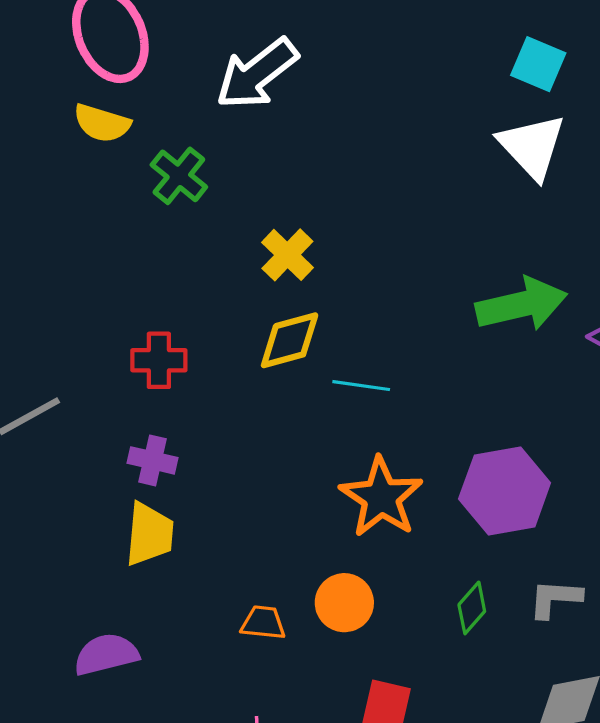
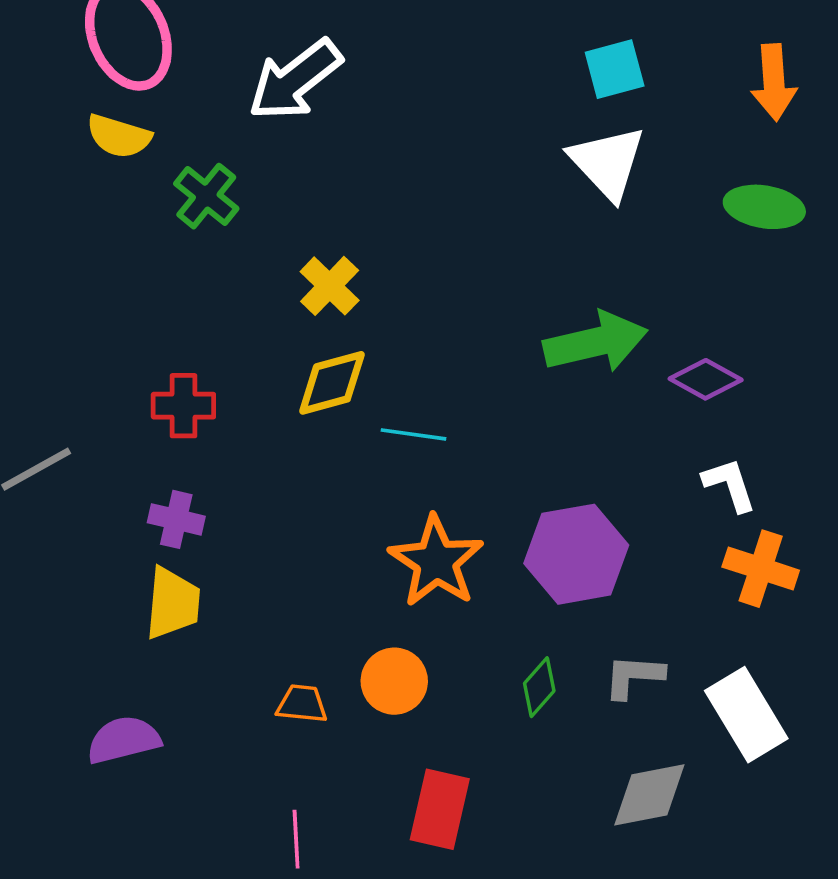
cyan square: (538, 64) -> (615, 69), turned -38

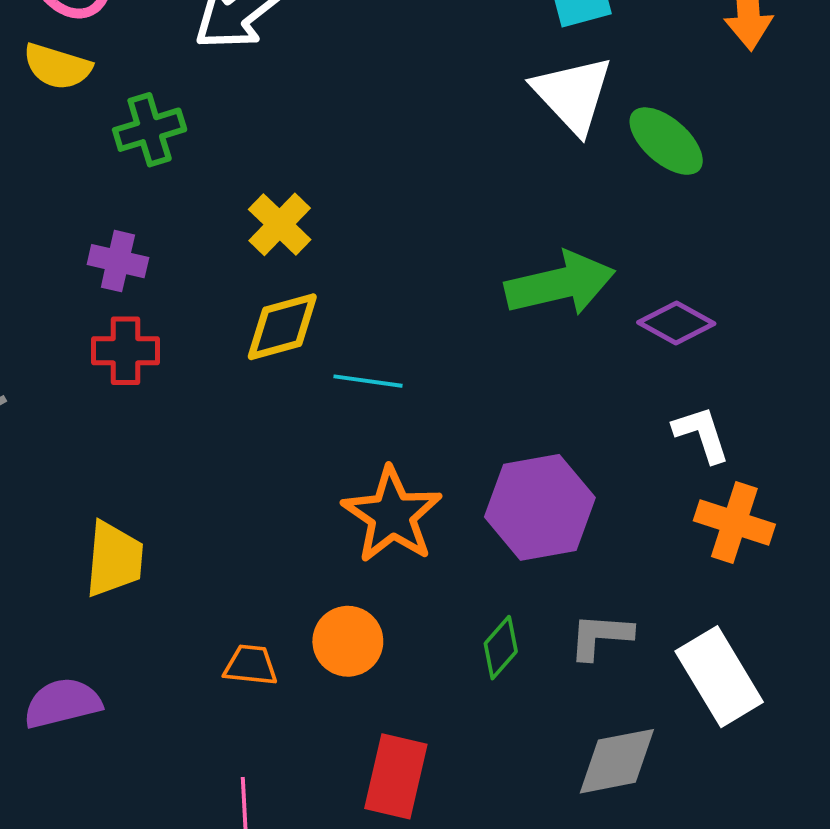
green cross: (206, 196) -> (150, 130), turned 34
green ellipse: (764, 207) -> (666, 141), moved, turned 32
purple cross: (176, 519) -> (118, 261), moved

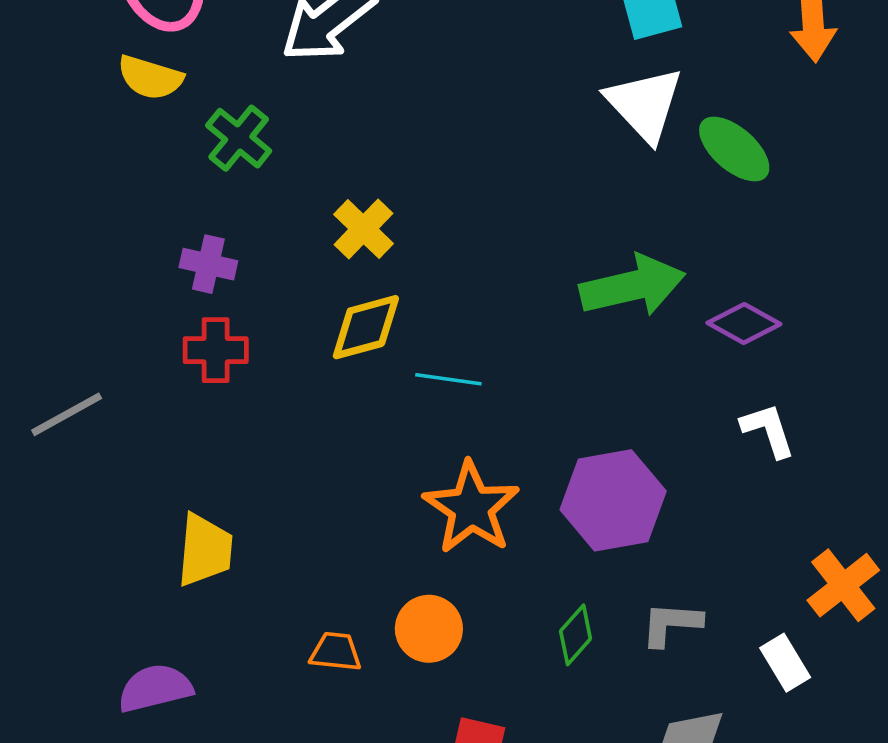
green cross: (150, 130) -> (239, 138), turned -34
orange cross: (734, 523) -> (843, 585), moved, turned 34
white rectangle: (719, 677) -> (785, 663), size x0.6

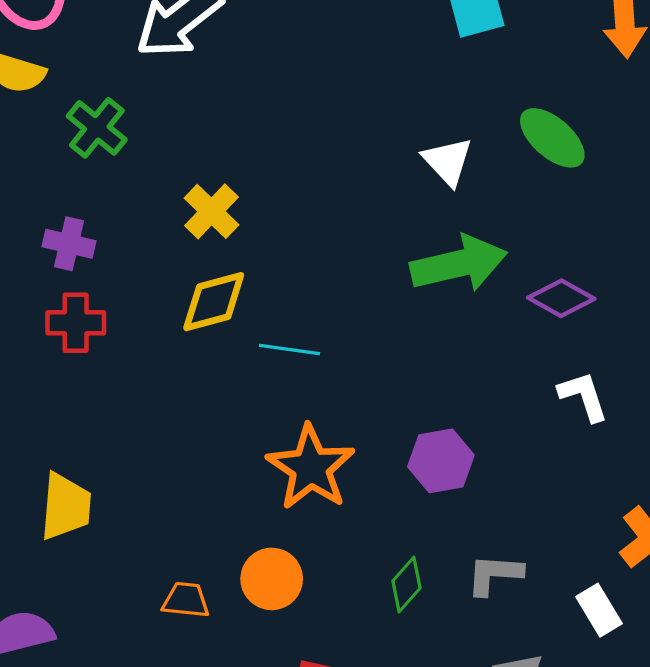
white triangle: (645, 104) -> (448, 161), moved, size x0.7
purple hexagon: (613, 500) -> (441, 461), size x0.7

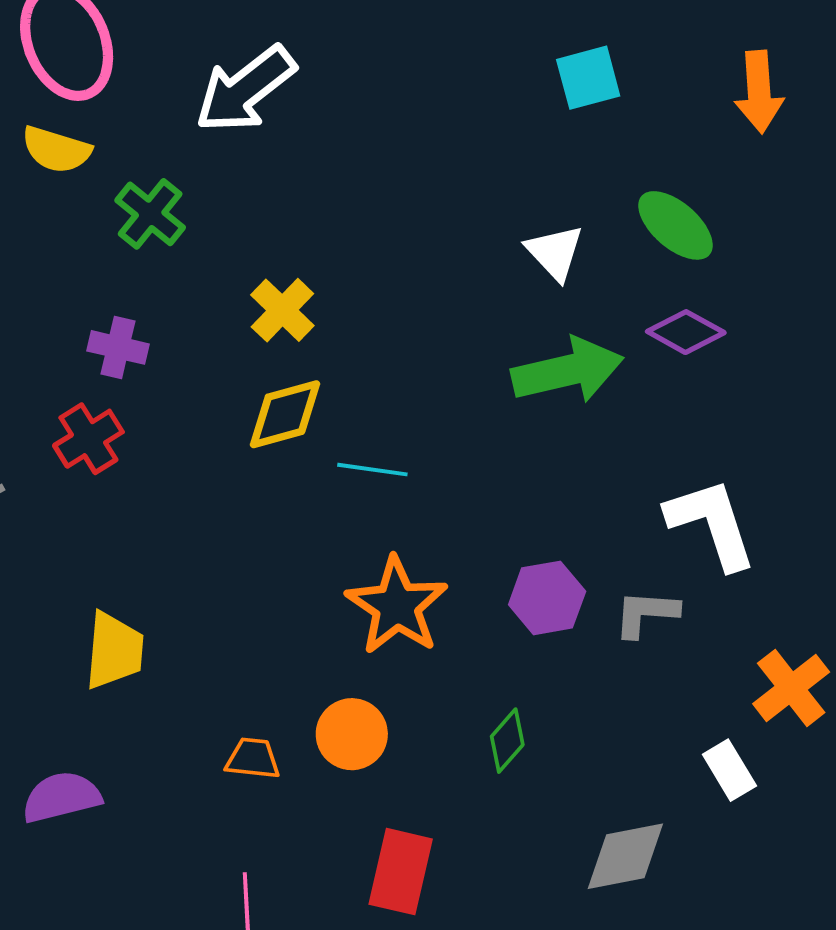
purple diamond: (561, 298) -> (686, 332), moved
red cross: (76, 323) -> (88, 439), moved, turned -32
white L-shape: (583, 396) -> (711, 523), size x1.6
gray L-shape: (494, 574) -> (646, 613), moved

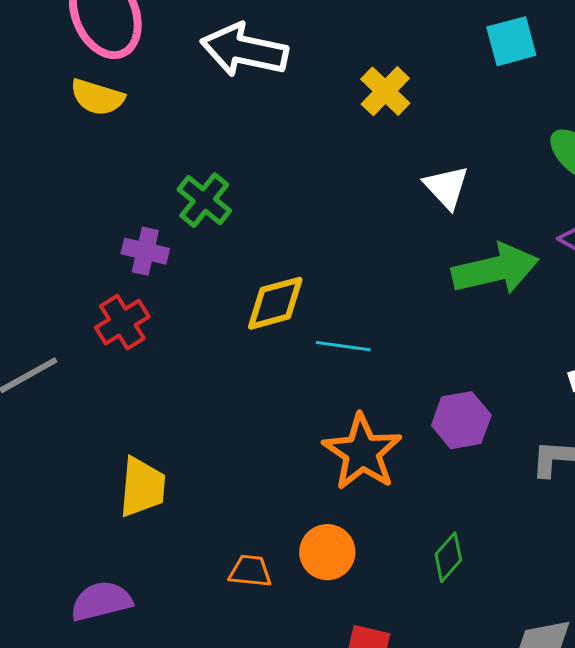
white arrow: (245, 89) -> (244, 50), turned 50
green cross: (150, 214) -> (204, 200), moved
white triangle: (555, 252) -> (446, 187), moved
yellow cross: (282, 310) -> (385, 91), moved
purple hexagon: (547, 598) -> (461, 420), moved

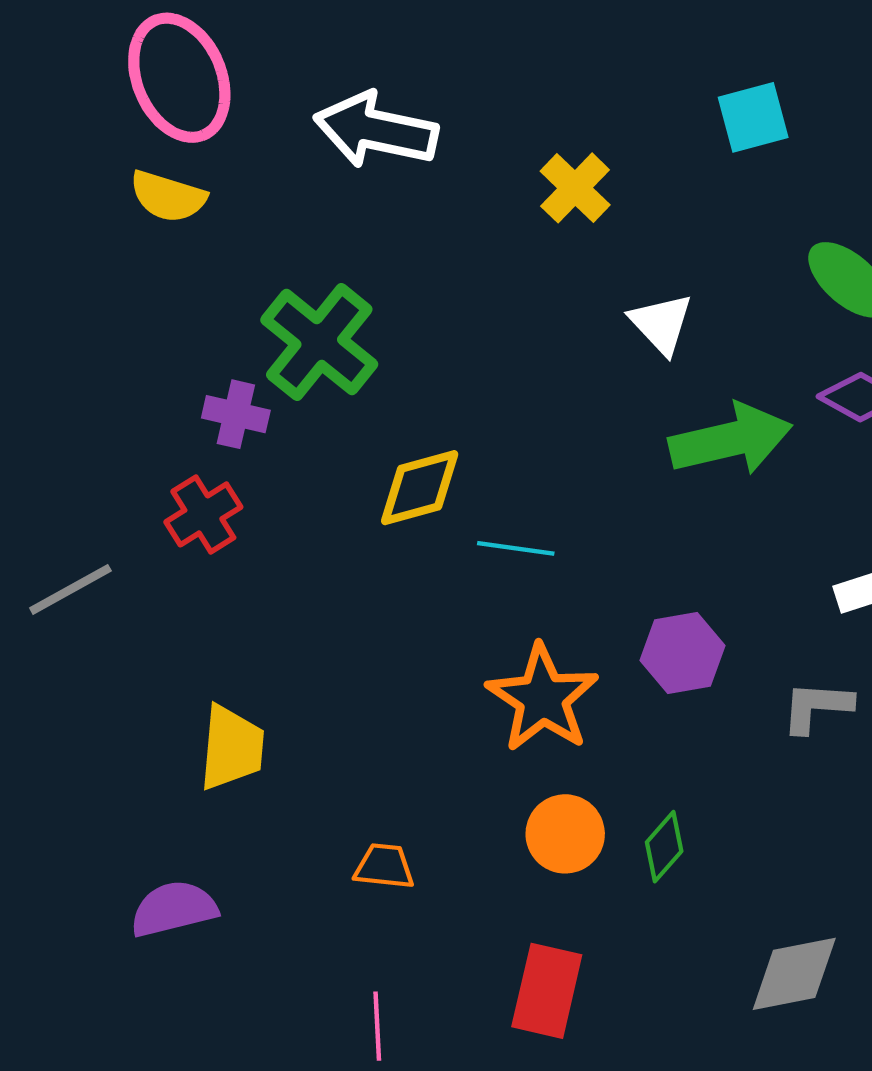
green cross: (204, 200) -> (319, 342), size x1.5
orange circle: (327, 552) -> (565, 834), moved

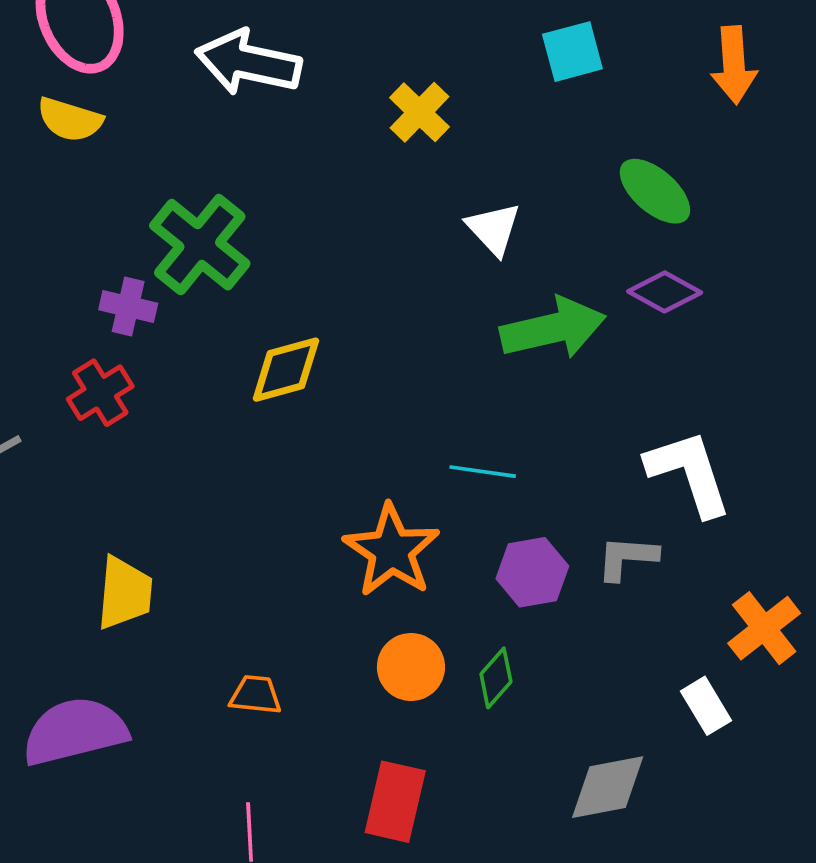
cyan line: (516, 548) -> (483, 472), moved
purple hexagon: (682, 653) -> (532, 572), moved
purple semicircle: (174, 909) -> (75, 731), size x1.4

